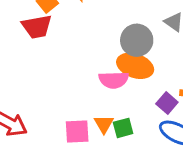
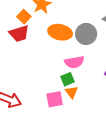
orange ellipse: (135, 66) -> (60, 32), moved
green square: (123, 128) -> (67, 79), moved

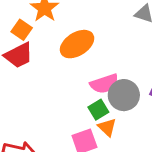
orange ellipse: (60, 32) -> (77, 44), turned -35
gray circle: (86, 34) -> (124, 95), moved

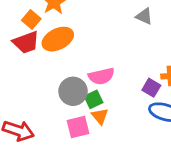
orange ellipse: (77, 44) -> (58, 39), moved
gray circle: (124, 95) -> (73, 91), moved

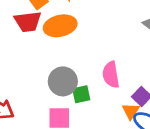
pink semicircle: (101, 76) -> (111, 75), moved, turned 80
orange triangle: (100, 116) -> (131, 111), moved

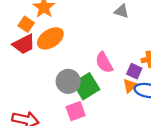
green square: (81, 94) -> (86, 86), size x1.6
orange triangle: (131, 111) -> (130, 86), turned 35

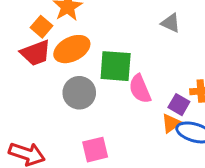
gray circle: (68, 81) -> (79, 93), moved
green square: (86, 86) -> (116, 66), moved, turned 30

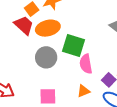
red trapezoid: (36, 53) -> (24, 25), turned -130
orange triangle: (171, 123) -> (83, 91), moved

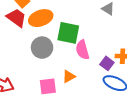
orange triangle: (83, 91) -> (69, 76), moved

